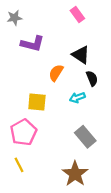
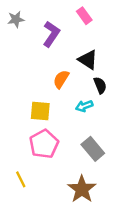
purple L-shape: (32, 44) -> (51, 34), moved, turned -70
pink pentagon: (23, 132) -> (44, 144), moved

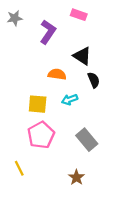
pink rectangle: (84, 16) -> (79, 15), turned -35
orange semicircle: (61, 79) -> (57, 74), turned 66
cyan arrow: (84, 106) -> (70, 99), moved
brown star: (82, 189) -> (77, 177), size x0.6

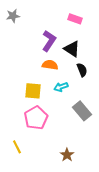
pink rectangle: (79, 15) -> (75, 19), moved
purple L-shape: (48, 32) -> (49, 41), moved
gray rectangle: (87, 140) -> (82, 111), moved

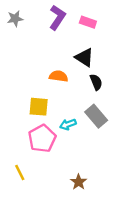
purple L-shape: (49, 41) -> (57, 17), moved
cyan arrow: (61, 87) -> (68, 124), moved
gray rectangle: (82, 111) -> (96, 116), moved

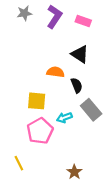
gray star: (15, 19) -> (24, 13), moved
black semicircle: (96, 82) -> (77, 85), moved

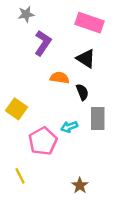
purple L-shape: (54, 17) -> (43, 43), moved
pink rectangle: (83, 21) -> (89, 23), size x1.6
yellow square: (37, 101) -> (16, 109), moved, turned 30
gray rectangle: (91, 110) -> (98, 118), turned 40

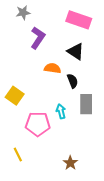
cyan arrow: (69, 127) -> (61, 111), turned 96
pink pentagon: (43, 141) -> (38, 124), turned 30

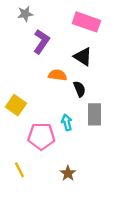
brown star: (70, 163) -> (68, 173), moved

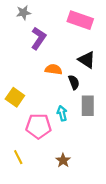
black triangle: (83, 57) -> (87, 60), moved

